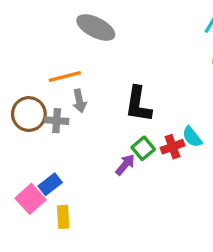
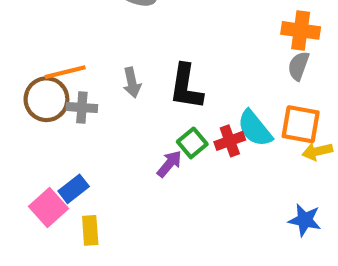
orange line: (65, 76) -> (65, 72), moved
gray arrow: (79, 101) -> (132, 83), moved
cyan semicircle: (192, 137) -> (255, 128), size x1.4

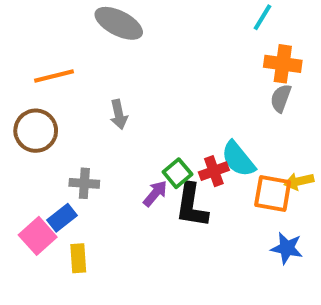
orange line: (65, 72) -> (54, 76), moved
black L-shape: (186, 87) -> (192, 206), moved
gray cross: (82, 108) -> (84, 183), moved
orange square: (301, 124) -> (273, 193), moved

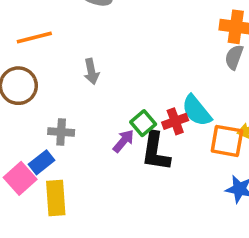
yellow rectangle: (78, 258) -> (56, 198), size x1.4

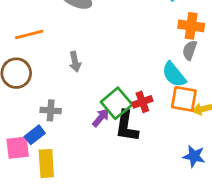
cyan semicircle: (197, 111) -> (174, 75), moved
green square: (143, 123) -> (117, 103), size x1.5
orange square: (227, 141) -> (184, 99), moved
pink square: (20, 178) -> (18, 148), turned 35

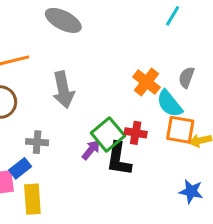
orange cross: (191, 26) -> (146, 82), moved, turned 30
gray arrow: (75, 62) -> (63, 90), size x1.6
red cross: (142, 102) -> (136, 133), turned 30

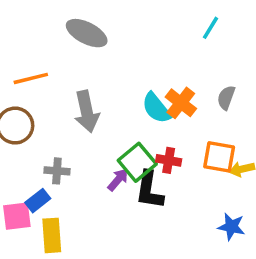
cyan semicircle: (170, 104) -> (156, 108), moved

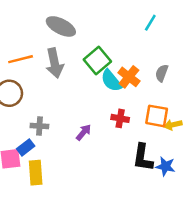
gray arrow: (87, 112) -> (55, 63), moved
green square: (137, 162) -> (97, 60), moved
black L-shape: (149, 190) -> (143, 158), moved

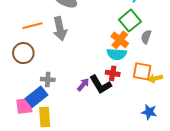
green square: (97, 60) -> (130, 21), moved
cyan semicircle: (111, 81) -> (117, 54), moved, turned -48
blue rectangle: (26, 147) -> (37, 97), size x1.5
black L-shape: (143, 158) -> (100, 85), moved, turned -40

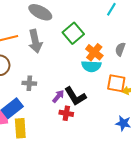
green square: (130, 21) -> (73, 33), moved
red cross: (113, 73) -> (66, 113), moved
gray cross: (48, 79) -> (29, 83), moved

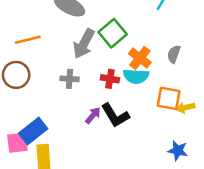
gray arrow: (35, 41) -> (84, 44), moved, turned 40
gray cross: (29, 83) -> (70, 79), moved
red cross: (66, 113) -> (110, 79), moved

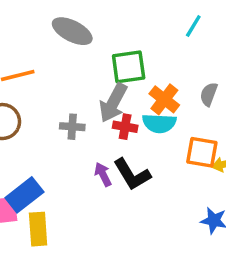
green square: (113, 33) -> (129, 67), turned 32
gray arrow: (84, 44) -> (113, 103), moved
purple arrow: (93, 115) -> (103, 174), turned -66

